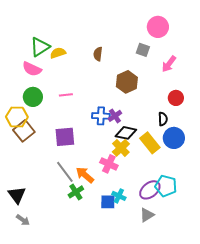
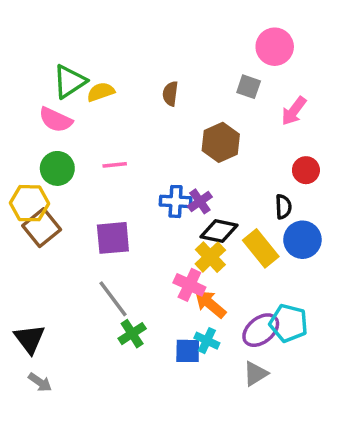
orange arrow: (85, 175) -> (210, 304), moved

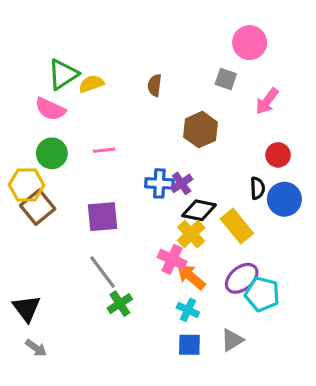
blue circle: (302, 240) -> (284, 199), moved
purple ellipse: (261, 330) -> (242, 278), moved
blue square: (188, 351) -> (189, 345), moved

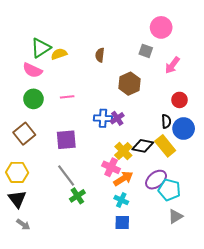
yellow hexagon: (27, 185) -> (17, 172), moved
black diamond: (199, 210) -> (143, 146), moved
yellow rectangle: (237, 226) -> (165, 146), moved
orange arrow: (191, 277) -> (123, 179), turned 108
gray triangle: (232, 340) -> (175, 216), moved

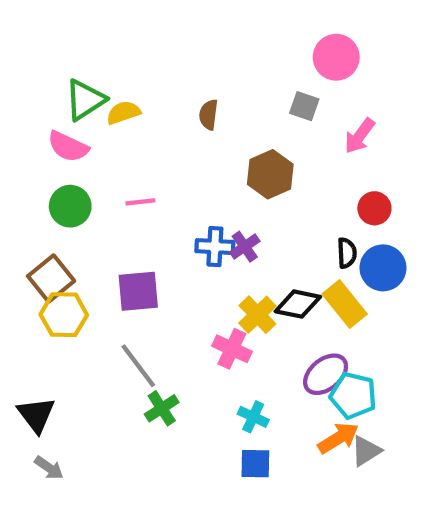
yellow hexagon: (17, 172) -> (64, 315), moved
orange arrow: (123, 179) -> (338, 438), moved

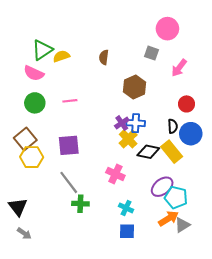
blue cross: (215, 247) -> (136, 123), moved
yellow cross: (257, 315) -> (128, 139), moved
green cross: (162, 408) -> (80, 204), turned 35

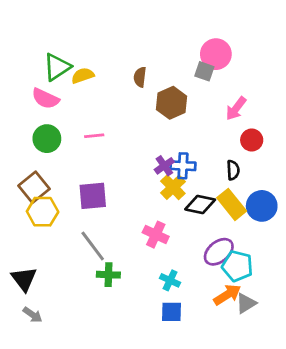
pink circle: (167, 29) -> (216, 54), moved
pink arrow: (179, 68) -> (236, 109), moved
brown hexagon: (135, 87) -> (171, 103), moved
blue circle: (191, 134) -> (262, 206), moved

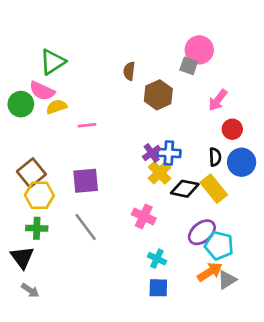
yellow semicircle: (83, 76) -> (57, 107), moved
green circle: (47, 139) -> (21, 104), moved
blue circle: (262, 206) -> (242, 162), moved
green cross: (108, 275) -> (37, 228), moved

